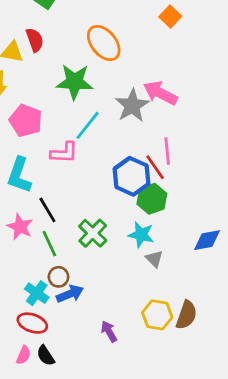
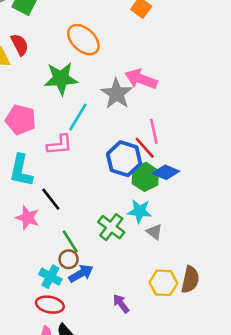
green cross: (93, 233) -> (111, 227), moved
blue diamond: (207, 240) -> (166, 172), moved, turned 40
green line: (49, 244) -> (70, 241), moved

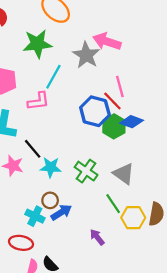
cyan star: (140, 211) -> (51, 167), moved
gray triangle: (154, 232) -> (124, 174), size x1.5
green line: (70, 241) -> (113, 204), moved
red ellipse: (50, 305) -> (21, 243), moved

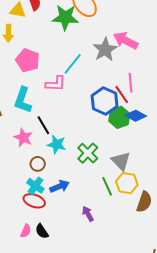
green star: (37, 44) -> (65, 17), moved
brown circle: (50, 200) -> (38, 164), moved
yellow hexagon: (133, 218) -> (127, 183), moved
red ellipse: (21, 243) -> (34, 201), moved

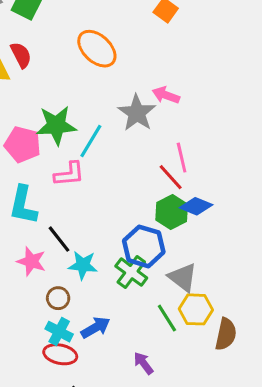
green star: (65, 17) -> (56, 125), moved
pink arrow: (126, 40) -> (166, 95), size x0.7
blue hexagon: (105, 101) -> (144, 246), moved

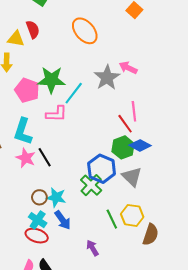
pink star: (31, 261) -> (26, 158), moved
cyan star: (83, 265) -> (56, 197), moved
gray triangle: (183, 277) -> (132, 177), moved
blue arrow: (96, 328) -> (63, 220), turned 78

